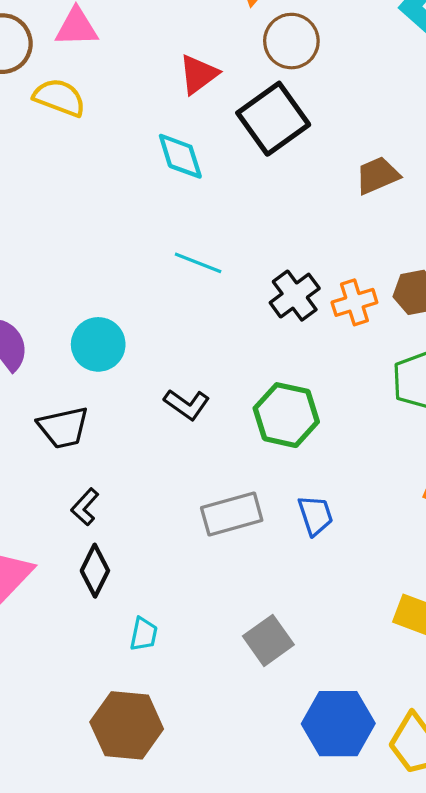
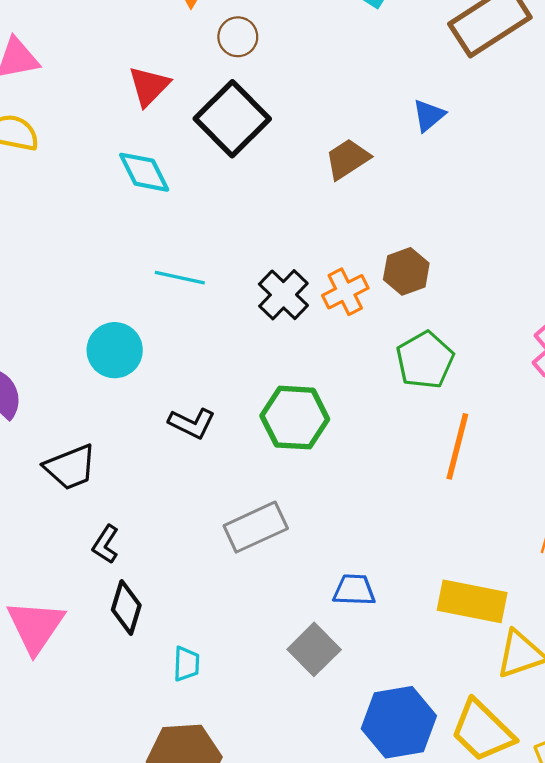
brown circle: (291, 41) -> (238, 37), size x0.7
cyan circle: (98, 344) -> (115, 350), moved
blue trapezoid: (315, 515) -> (354, 590), moved, turned -60

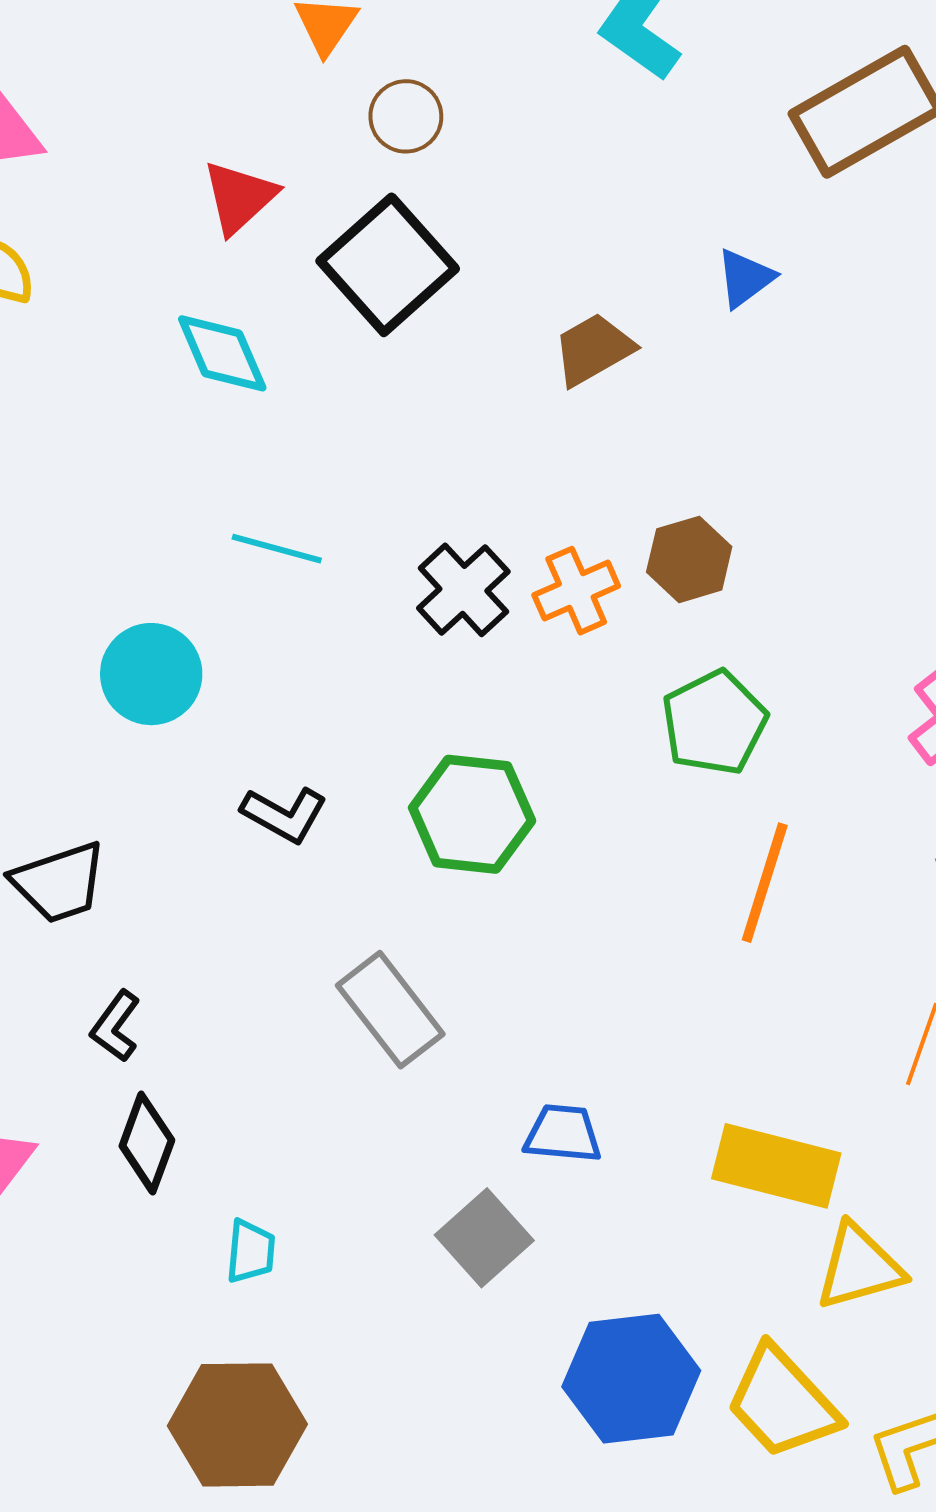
gray rectangle: (256, 527) -> (390, 1010), turned 74

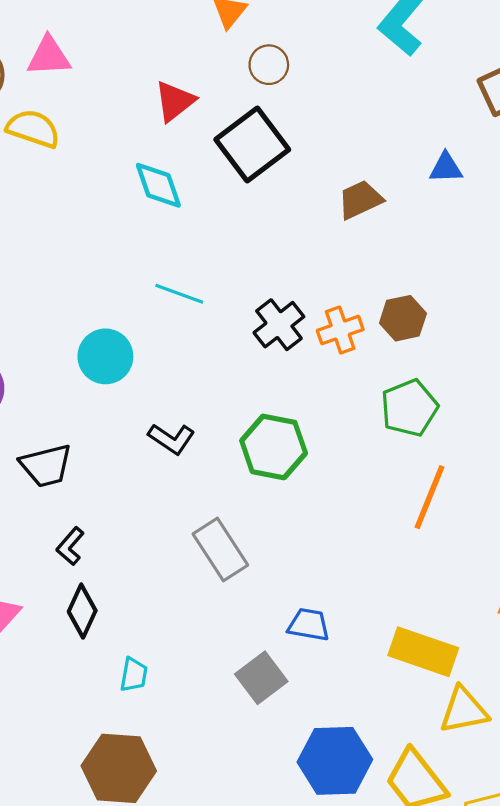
blue triangle: (745, 278) -> (446, 168), turned 30

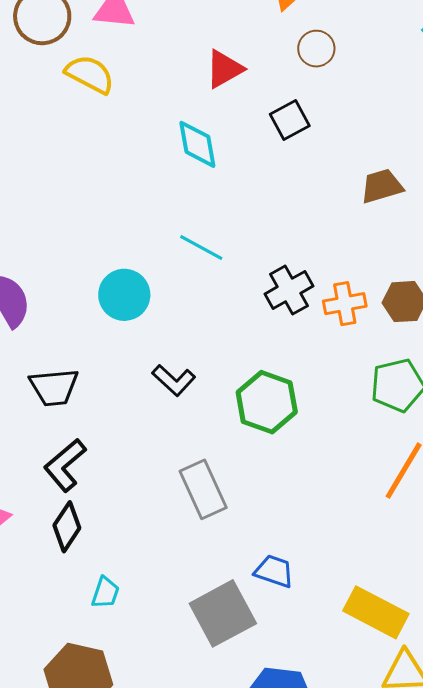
black square: (252, 145) -> (290, 120), size x0.6
black L-shape: (70, 546) -> (65, 465), size x1.5
gray square: (261, 678) -> (223, 613), size x1.4

